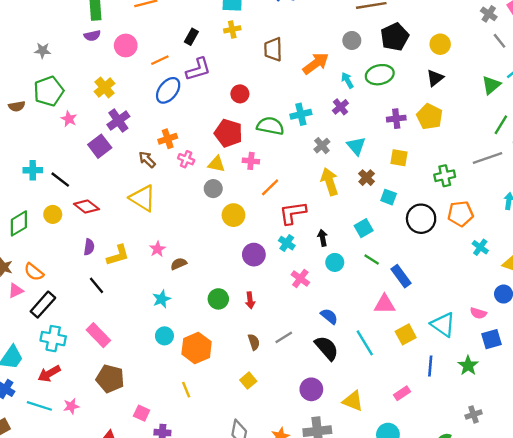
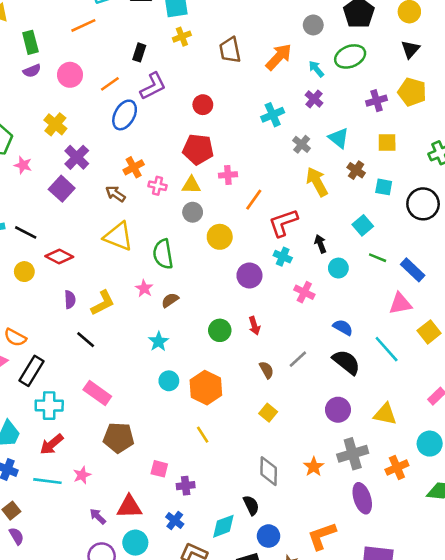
green semicircle: (270, 126) -> (163, 254), moved, turned -100

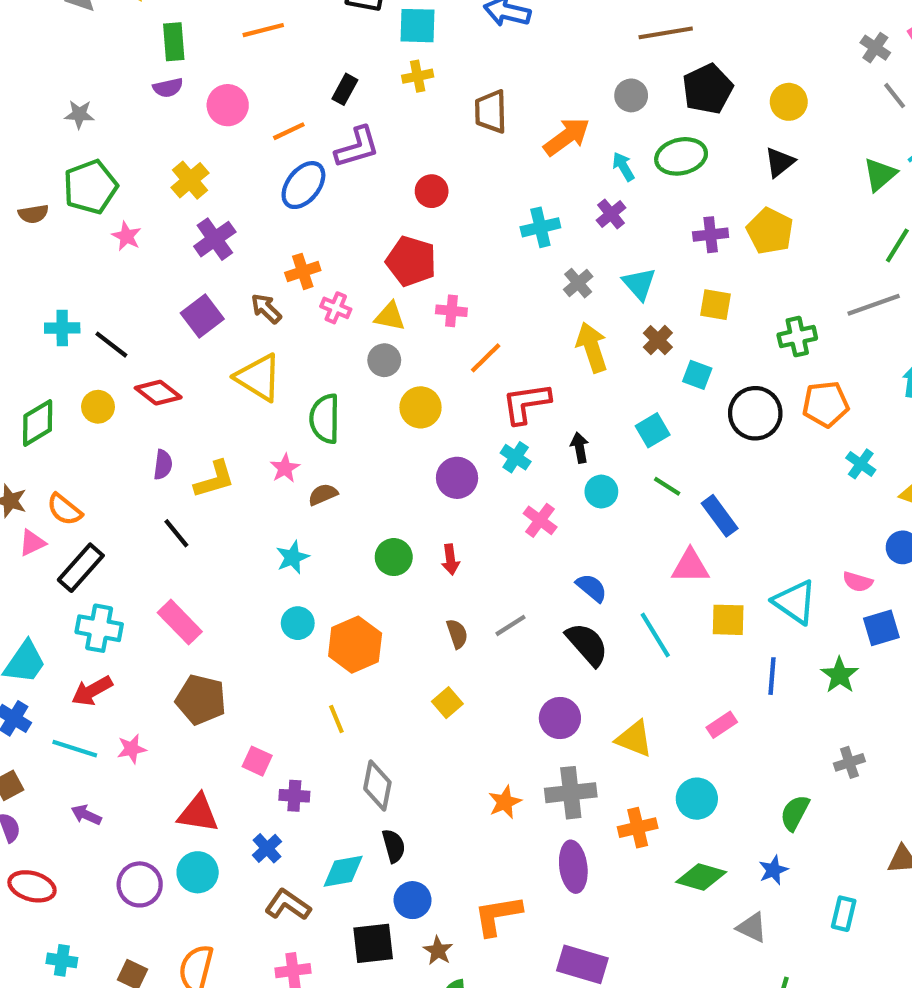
purple square: (62, 189) -> (202, 316), moved
yellow square: (429, 332) -> (728, 620), turned 30
gray diamond: (269, 471) -> (377, 786), moved
purple arrow: (98, 516) -> (86, 815), moved, turned -30

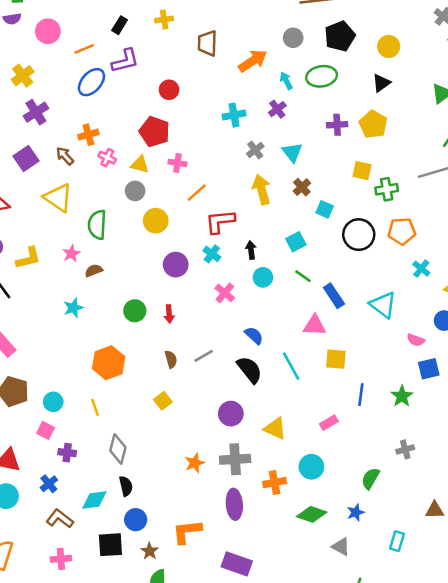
yellow square: (716, 305) -> (362, 171), moved
cyan triangle: (795, 602) -> (383, 305), moved
cyan circle: (298, 623) -> (53, 402), moved

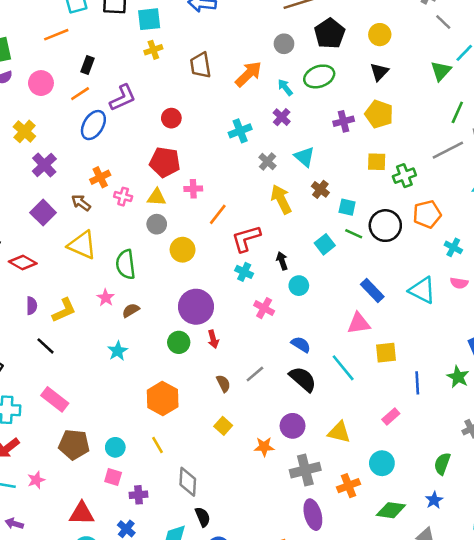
black rectangle: (120, 25) -> (87, 65), moved
purple circle: (176, 265) -> (196, 307), moved, size x1.4
green line: (303, 276) -> (354, 234), moved
pink semicircle: (416, 340) -> (459, 283), moved
orange star: (195, 463) -> (264, 447), moved, turned 30

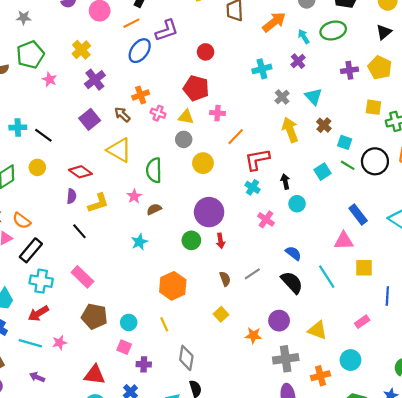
red diamond: (23, 262) -> (80, 172), moved

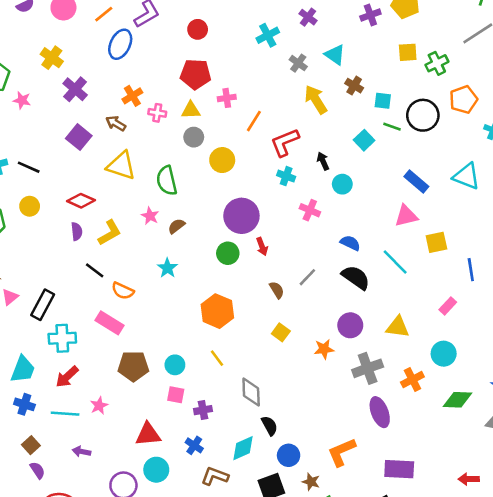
orange semicircle: (22, 221) -> (123, 291), moved

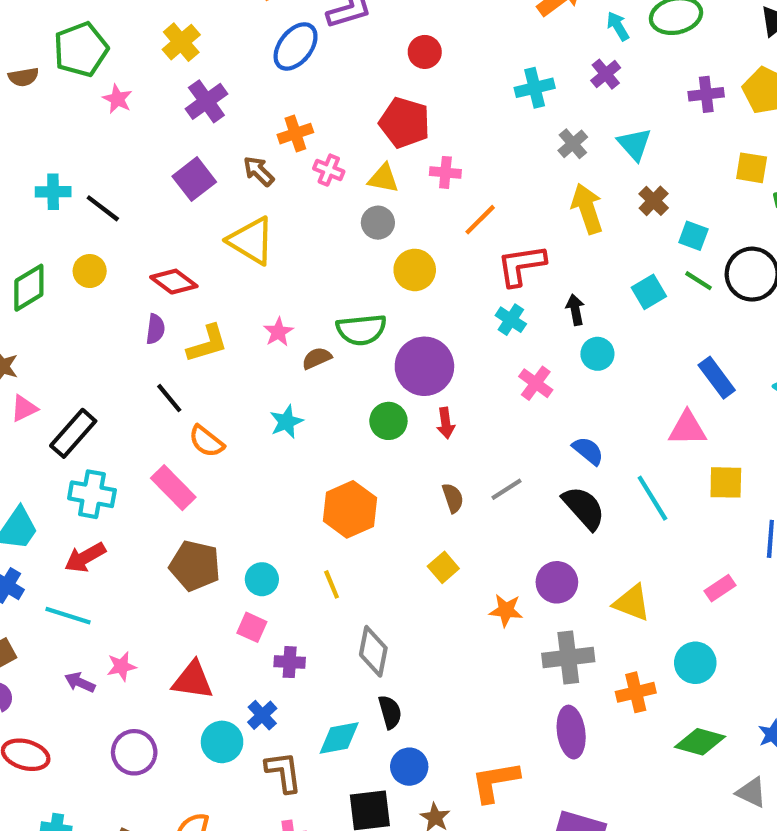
green semicircle: (167, 181) -> (361, 330), moved, turned -96
pink star: (99, 406) -> (121, 666), moved
cyan circle: (156, 470) -> (222, 742), moved
brown L-shape: (215, 476) -> (283, 772), turned 48

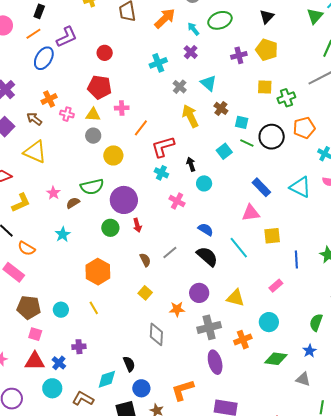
pink square: (252, 627) -> (35, 334), moved
gray diamond: (373, 651) -> (156, 334), moved
blue cross: (262, 715) -> (59, 363), moved
brown L-shape: (283, 772) -> (83, 399), turned -45

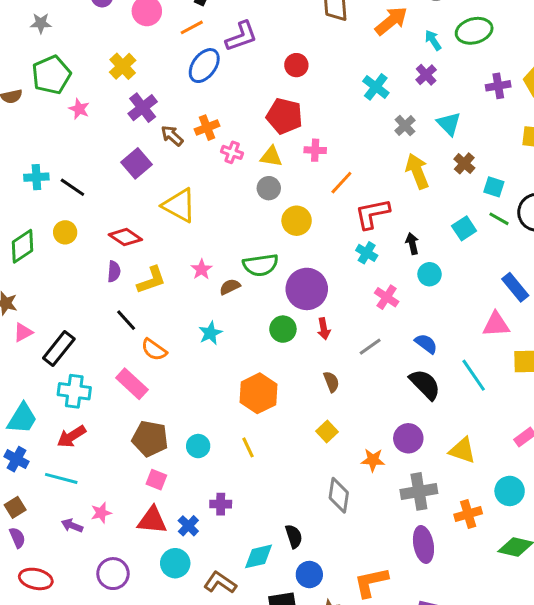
cyan cross: (158, 63) -> (376, 87), turned -36
brown arrow: (34, 119) -> (172, 136), moved
gray line: (170, 252) -> (370, 347), moved

